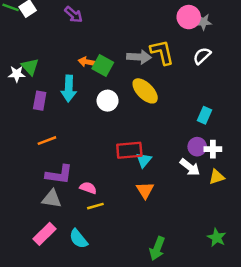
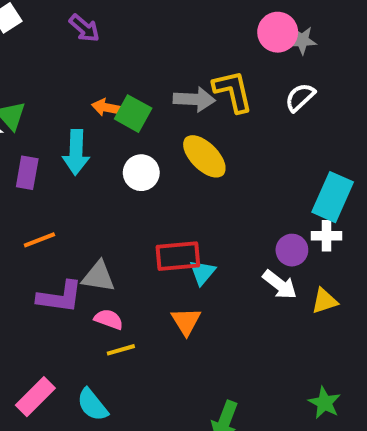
cyan rectangle: (204, 115) -> (333, 197), moved, size x1.6
white cross: (213, 149) -> (327, 236), moved
orange triangle: (145, 190) -> (186, 321), moved
gray triangle: (52, 199) -> (98, 277), moved

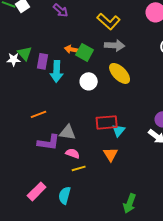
yellow L-shape: (233, 91) -> (109, 21), moved, turned 145
purple rectangle: (27, 173) -> (43, 61), moved
cyan semicircle: (92, 405) -> (65, 195), turned 54

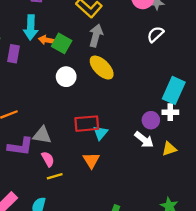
gray arrow: (115, 45) -> (96, 35), turned -78
cyan arrow: (57, 71) -> (31, 27), moved
pink semicircle: (73, 153) -> (48, 159), turned 40

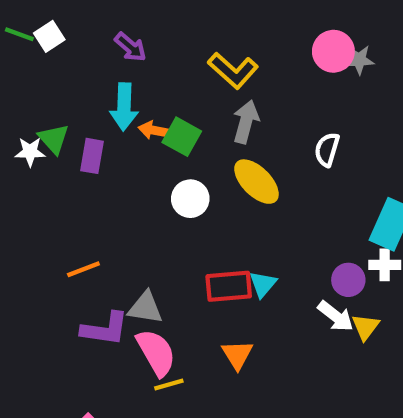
white semicircle: (155, 34) -> (327, 150), moved, turned -30
cyan triangle: (100, 133) -> (263, 284), moved
yellow triangle: (169, 149) -> (365, 327), moved, turned -35
pink semicircle: (48, 159) -> (156, 352), size x1.6

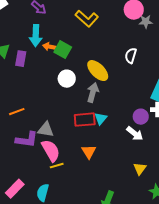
gray star: (359, 60) -> (146, 22), moved
gray arrow: (246, 122) -> (93, 93), moved
yellow triangle: (365, 327) -> (140, 169), moved

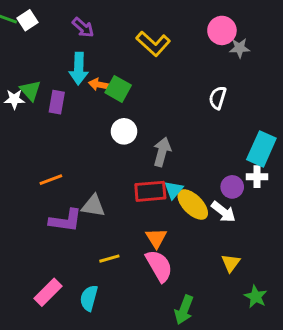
yellow ellipse: (98, 71) -> (193, 204), moved
pink semicircle: (51, 151) -> (159, 266), moved

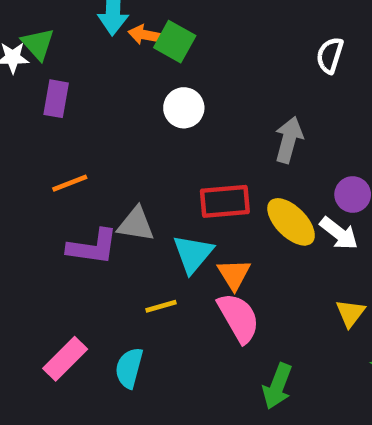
purple rectangle: (57, 102) -> (56, 99), moved
gray arrow: (162, 152) -> (289, 140), moved
cyan triangle: (174, 190) -> (193, 254), moved, size x1.4

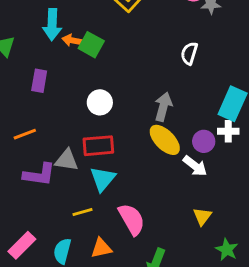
purple rectangle: (56, 99) -> (39, 81), moved
white circle: (184, 108) -> (100, 102), moved
red rectangle: (225, 201) -> (98, 146), moved
yellow ellipse: (291, 222) -> (165, 140), moved
orange triangle: (234, 274) -> (101, 248), moved, turned 50

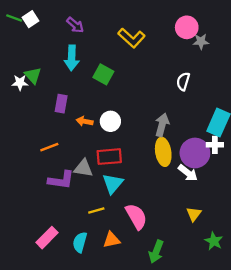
orange arrow: (72, 40) -> (85, 121), moved
yellow ellipse: (165, 140) -> (163, 152), turned 36
purple circle: (204, 141) -> (195, 153), size x1.6

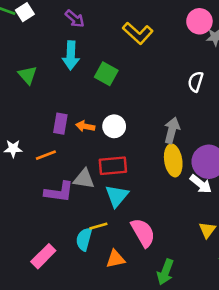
white star: (20, 83) -> (13, 149), moved
purple rectangle: (61, 104) -> (60, 124), moved
cyan semicircle: (80, 242) -> (84, 239), moved

